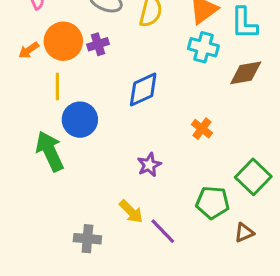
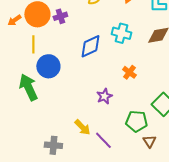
cyan cross: (203, 47) -> (121, 33), moved
purple star: (149, 165) -> (104, 96), moved
brown triangle: (244, 233) -> (149, 141), moved, turned -40

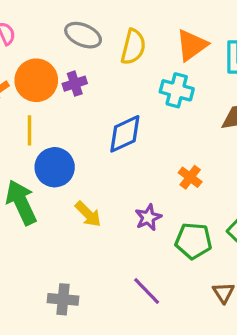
cyan cross: (121, 33) -> (177, 90), moved
green pentagon: (136, 121) -> (193, 241), moved
yellow arrow: (82, 127) -> (88, 214), moved

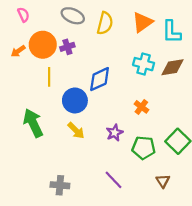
cyan cross: (177, 90) -> (144, 64), moved
yellow line: (30, 130) -> (49, 77), moved
blue circle: (55, 167) -> (75, 100), moved

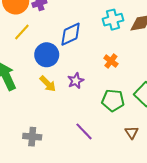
cyan cross: (144, 64) -> (113, 20), turned -30
yellow line: (49, 77) -> (22, 32), turned 42
purple star: (115, 133) -> (76, 81), moved

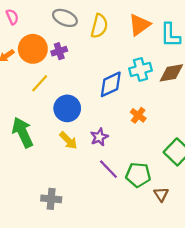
blue diamond: (71, 34) -> (111, 84), moved
green pentagon: (113, 100) -> (138, 175), moved
purple line: (84, 131) -> (108, 169), moved

